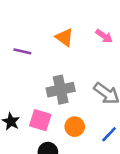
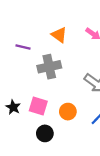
gray cross: (61, 90) -> (49, 67), moved

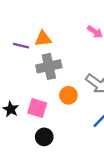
orange triangle: (59, 35) -> (43, 39), moved, turned -42
orange circle: (68, 112) -> (68, 95), moved

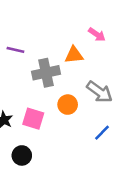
orange triangle: (43, 39) -> (74, 55), moved
black circle: (44, 137) -> (22, 155), moved

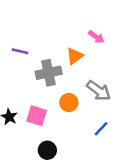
orange triangle: (74, 55) -> (75, 56), turned -30
black circle: (22, 155) -> (47, 150), moved

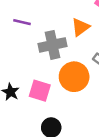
orange circle: (69, 103) -> (74, 77), size x1.5

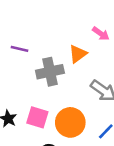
orange circle: (74, 77) -> (70, 122), moved

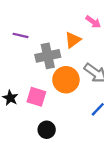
orange circle: (70, 122) -> (66, 80), moved

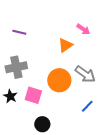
purple line: (21, 35) -> (19, 32), moved
gray cross: (48, 56) -> (16, 67), moved

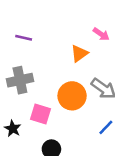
black star: (10, 96) -> (13, 129), moved

